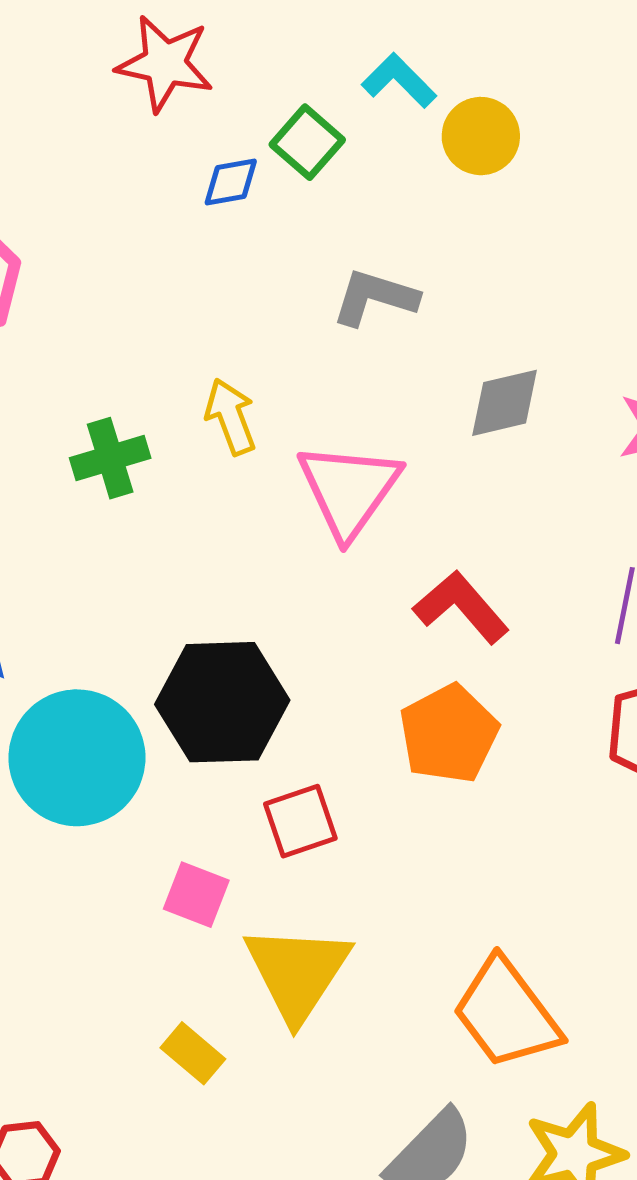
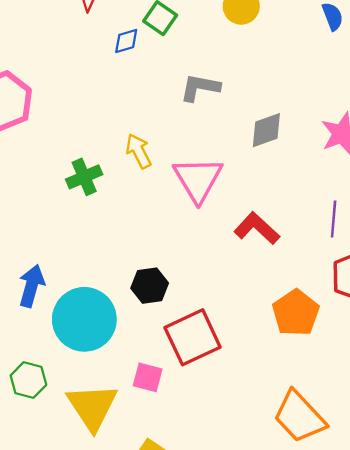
black hexagon: (222, 702) -> (150, 286), size x0.6
orange pentagon: (449, 734) -> (296, 313), moved
red square: (300, 821) -> (193, 337), size x1.6
yellow triangle: (297, 972) -> (92, 407), moved

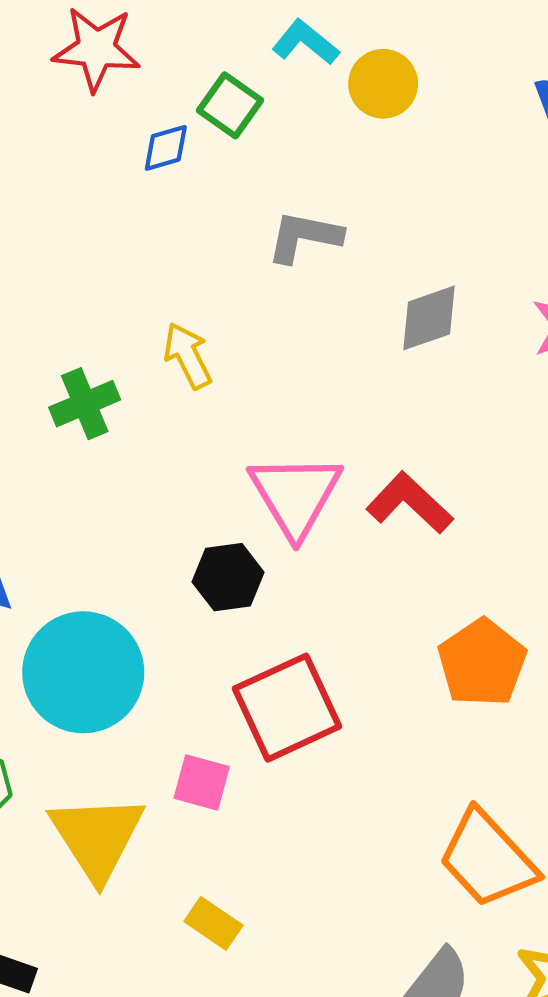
pink triangle: (198, 179) -> (295, 495), moved
black hexagon: (150, 286) -> (228, 577), moved

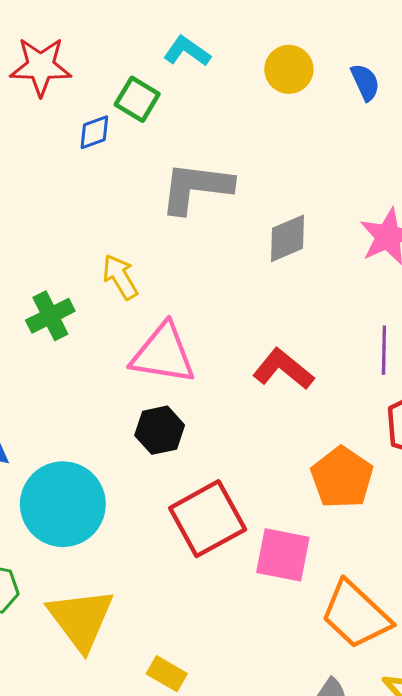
yellow circle: (383, 84) -> (289, 69), moved
gray L-shape: (304, 237) -> (196, 188), size x1.4
pink triangle: (295, 495) -> (163, 354), moved, turned -46
pink square: (202, 782) -> (283, 555), moved, size x1.4

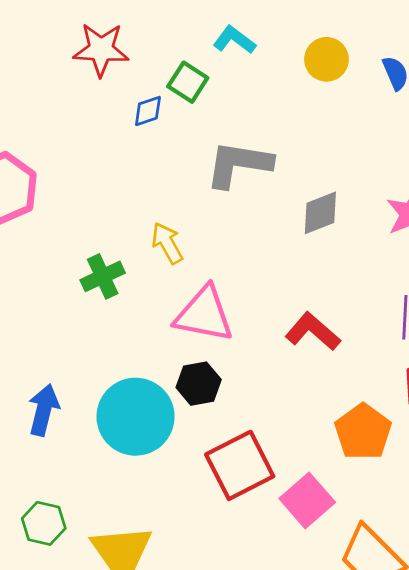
cyan circle: (63, 504) -> (136, 417), moved
pink square: (283, 555) -> (307, 500), turned 36

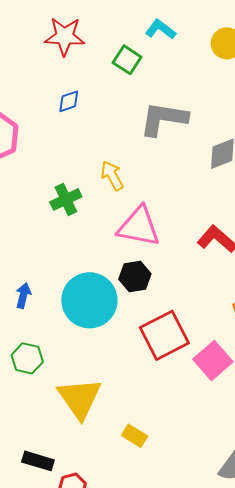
blue diamond: (148, 111) -> (69, 101), moved
blue arrow: (44, 410) -> (23, 295), size x0.7
green hexagon: (44, 523) -> (27, 358), moved

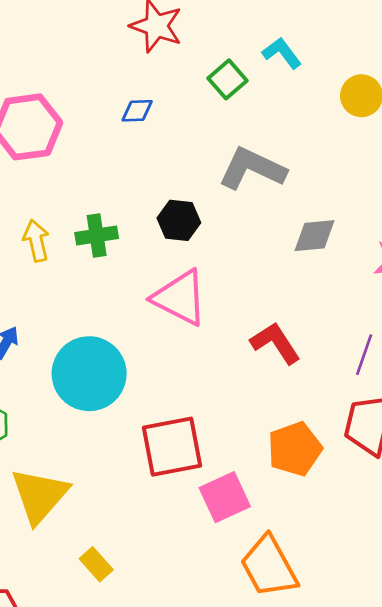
yellow arrow: (112, 176) -> (36, 241), moved
black hexagon: (135, 276) -> (179, 220), moved

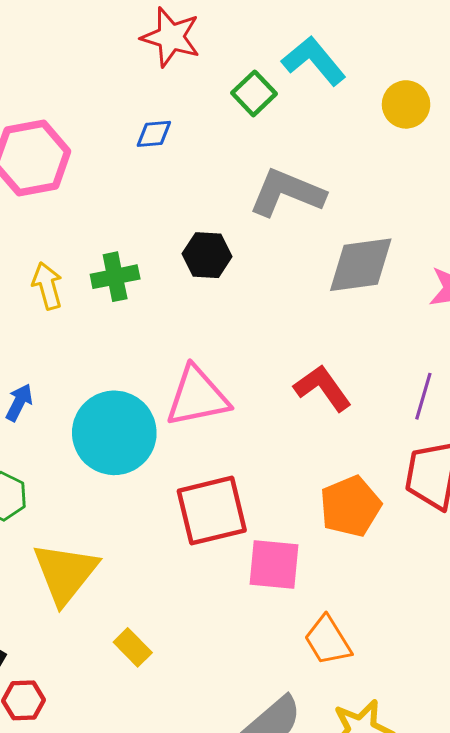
cyan L-shape: (282, 53) -> (314, 61), size x1.4
gray diamond: (314, 236) -> (361, 265), size x1.4
pink triangle: (180, 298) -> (197, 397), moved, turned -36
pink square: (225, 497) -> (274, 565), turned 33
orange trapezoid: (269, 567) -> (328, 640), size x0.7

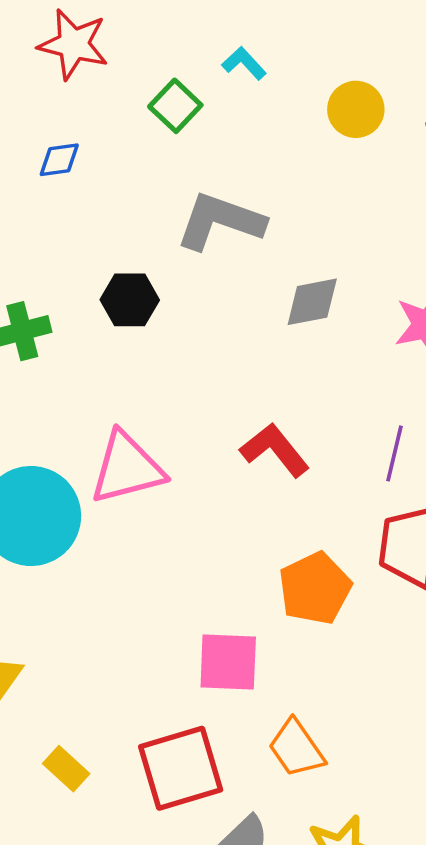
cyan L-shape: (314, 61) -> (244, 63), size x0.6
gray diamond: (361, 265) -> (312, 302), size x0.7
red square: (212, 511) -> (181, 768), moved

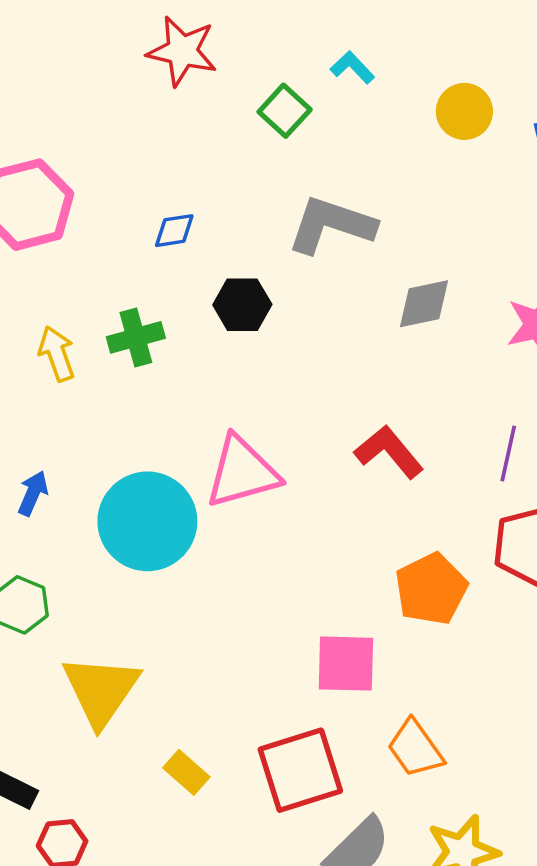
blue diamond: (59, 160) -> (174, 231), moved

